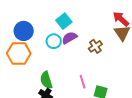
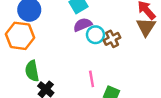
cyan circle: (54, 41) -> (95, 35), moved
green semicircle: (46, 80) -> (32, 71), moved

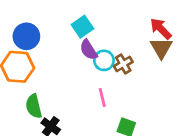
purple semicircle: (83, 25) -> (89, 50), turned -96
pink line: (92, 79) -> (102, 98), moved

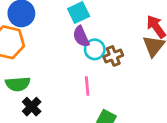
green semicircle: (34, 106) -> (18, 84), turned -90

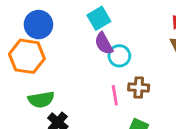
brown cross: (113, 56) -> (139, 87), moved, turned 30

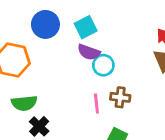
blue circle: (38, 25) -> (45, 24), moved
purple semicircle: (104, 43) -> (89, 52), turned -45

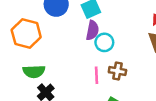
purple semicircle: (89, 52) -> (92, 30), turned -102

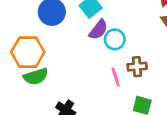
purple semicircle: (92, 30) -> (98, 30), turned 42
green semicircle: (34, 71) -> (36, 77), moved

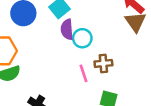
purple semicircle: (98, 30) -> (67, 29), turned 138

